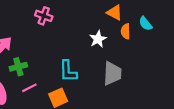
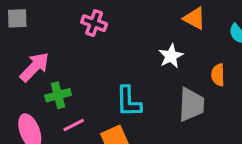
orange semicircle: (126, 31) -> (218, 75), moved

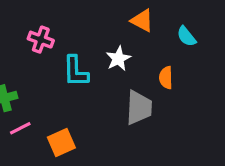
pink cross: (94, 23) -> (41, 40), moved
cyan L-shape: (129, 101) -> (76, 71), moved

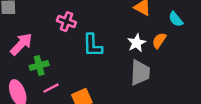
white star: (118, 59) -> (137, 43), moved
orange semicircle: (166, 78) -> (159, 41), moved, turned 35

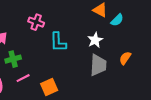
cyan semicircle: (176, 19) -> (117, 20), moved, turned -96
orange semicircle: (159, 41) -> (125, 58), moved

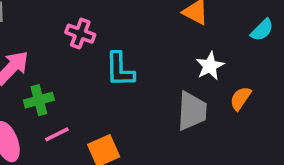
cyan semicircle: (117, 20) -> (262, 30), moved
white star: (95, 40) -> (210, 66), moved

